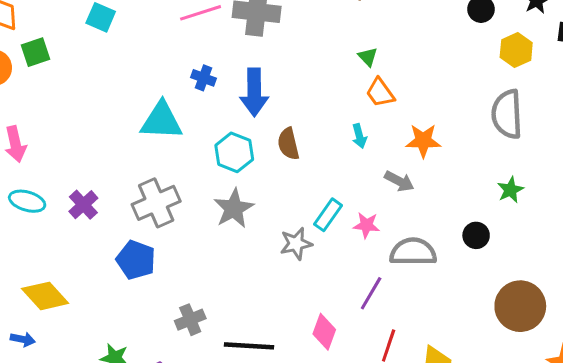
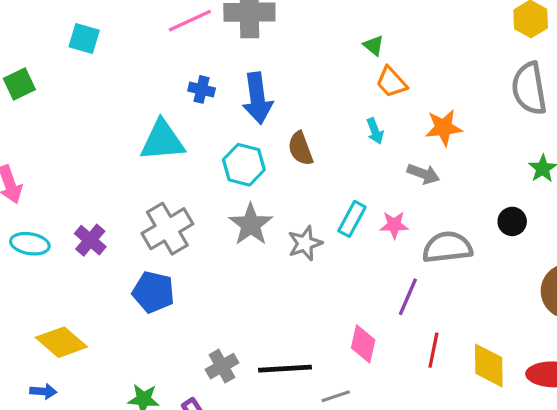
gray star: (296, 244) -> (305, 243), moved
gray cross: (190, 320) -> (222, 366), moved

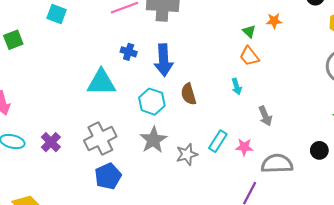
green triangle: (374, 46) -> (249, 31), moved
orange star: (444, 128) -> (274, 21), moved, size x0.7
gray arrow: (423, 174) -> (265, 116), turned 42
blue pentagon: (153, 292) -> (108, 176), moved, turned 30

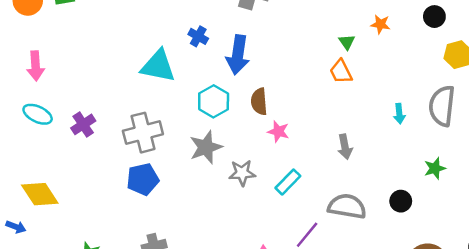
orange star: (274, 21) -> (380, 24), moved
cyan arrow: (237, 86) -> (399, 114), moved
cyan rectangle: (218, 141) -> (288, 182), moved
pink star: (244, 147) -> (278, 132), moved

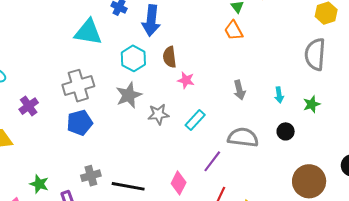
cyan arrow: (399, 114) -> (279, 95), moved
purple cross: (83, 124) -> (29, 106), moved

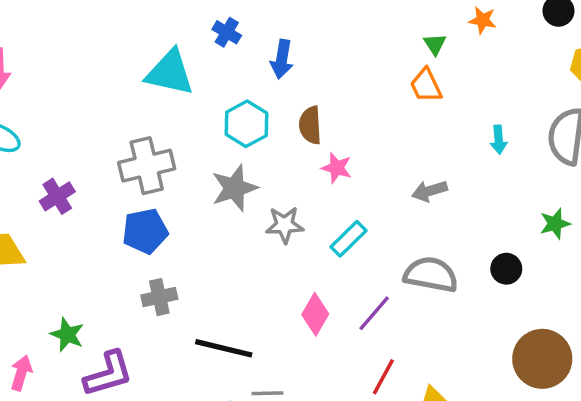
blue arrow: (151, 21) -> (282, 59), size x0.7
gray arrow: (239, 90) -> (430, 191), turned 84
cyan arrow: (279, 95) -> (499, 140), moved
gray cross: (91, 176) -> (159, 297), moved
pink diamond: (179, 183) -> (315, 314), moved

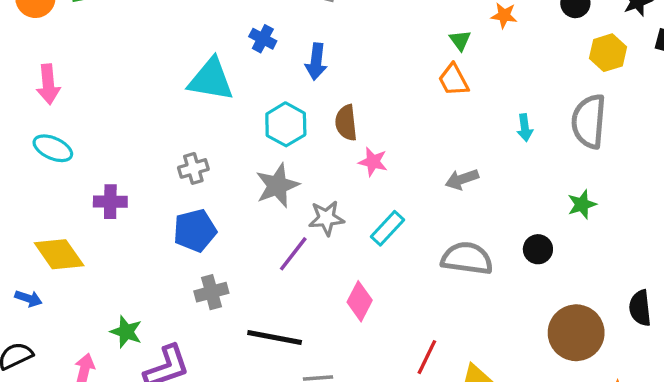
gray cross: (147, 166) -> (193, 168), size x0.6
purple cross: (57, 196) -> (110, 202), turned 36
purple line: (374, 313) -> (293, 254), moved

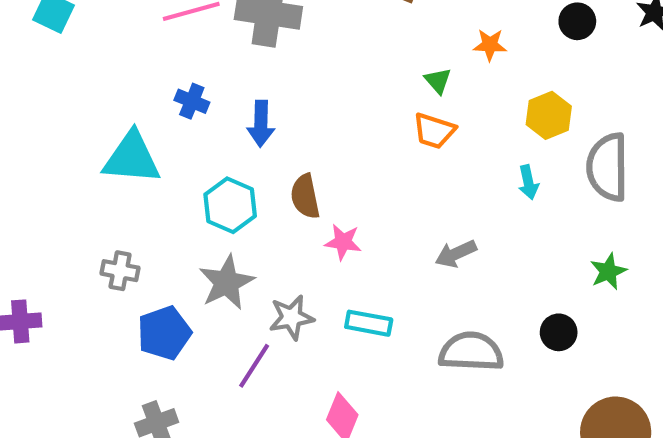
yellow hexagon: (608, 53) -> (549, 115), moved
orange trapezoid: (453, 80) -> (434, 131), turned -39
gray cross: (193, 168) -> (120, 271), turned 32
cyan rectangle: (387, 228) -> (369, 323), turned 63
blue pentagon: (195, 230) -> (164, 333), moved

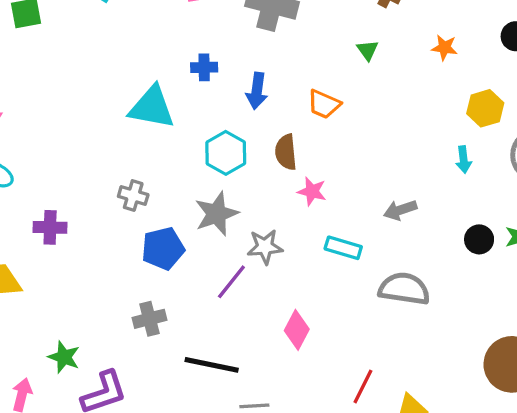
green triangle: (438, 81) -> (368, 50), moved
blue cross: (192, 101) -> (204, 67), turned -30
orange trapezoid: (434, 131) -> (324, 104), moved
cyan rectangle: (369, 323) -> (343, 248), moved
black circle: (559, 332) -> (479, 239), moved

